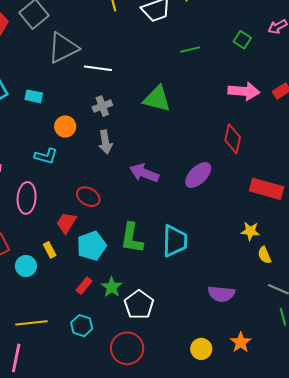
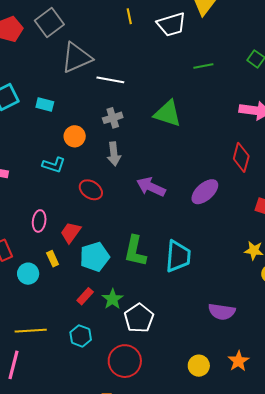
red ellipse: (88, 197) -> (91, 190), moved
pink ellipse: (27, 198) -> (39, 221), moved, size x0.7

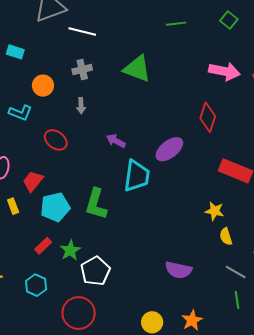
gray arrow: (114, 154) -> (81, 106), size x0.7
purple arrow: (151, 187) -> (116, 141), size x0.7
cyan trapezoid: (178, 256) -> (137, 176), moved

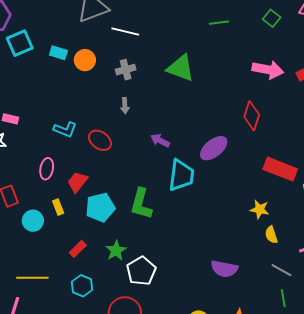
orange circle: (43, 86) -> (85, 60), moved
cyan L-shape: (20, 113) -> (65, 129), moved
red rectangle: (43, 246) -> (78, 249), moved

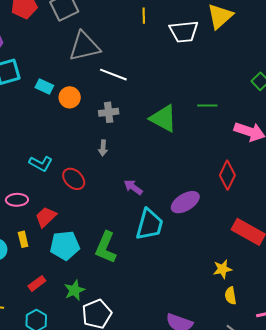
green line: (219, 23) -> (207, 105), moved
pink ellipse: (47, 169) -> (17, 200), turned 70
yellow star: (260, 209) -> (222, 269), turned -30

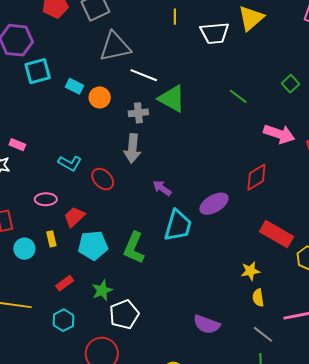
green line: (207, 105) -> (238, 96), moved, turned 36
green triangle: (163, 118) -> (172, 99), moved
gray arrow: (103, 148) -> (132, 148), size x1.8
red diamond: (227, 175) -> (256, 177), turned 32

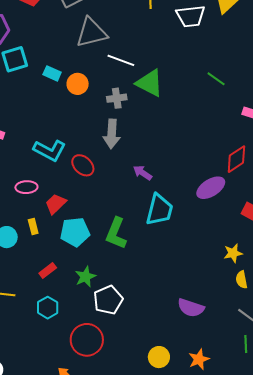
cyan L-shape: (70, 163) -> (50, 150), size x1.4
purple ellipse: (214, 204) -> (211, 188), moved

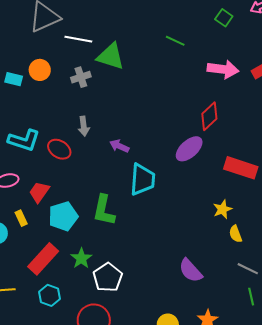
cyan rectangle: (52, 73) -> (14, 79), moved
gray arrow: (112, 134) -> (84, 126), moved, size x0.7
red rectangle: (48, 270) -> (43, 259), size x1.8
purple semicircle: (191, 308) -> (191, 271), turned 40

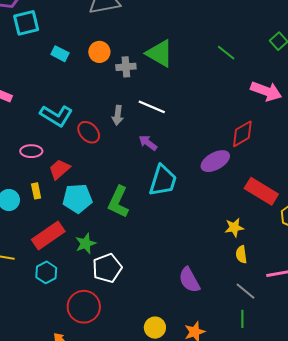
white line: (78, 39) -> (152, 107), moved
orange circle: (40, 70) -> (99, 52), moved

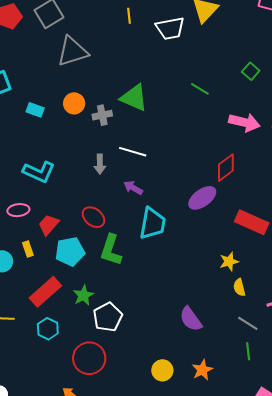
red ellipse: (89, 132) -> (93, 217), moved

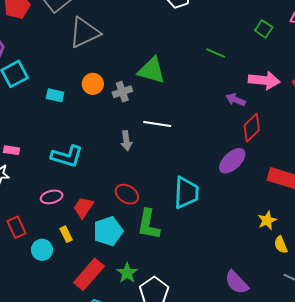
purple arrow: (133, 188) -> (236, 100), moved

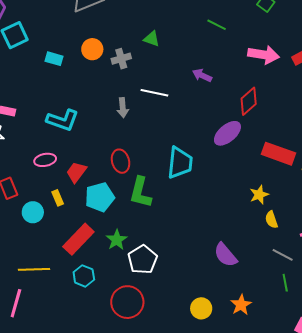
green triangle: (152, 70) -> (152, 39), size x0.6
purple arrow: (236, 100) -> (202, 75), moved
red ellipse: (127, 194) -> (121, 161), turned 40

